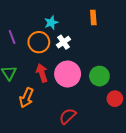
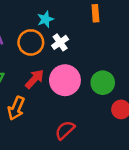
red arrow: (42, 73) -> (34, 79), turned 60

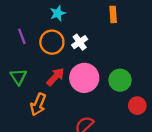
cyan star: (45, 19) -> (58, 13), moved

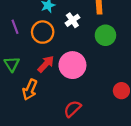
white cross: (80, 42) -> (72, 20), moved
green circle: (120, 80) -> (105, 35), moved

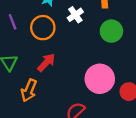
pink circle: (72, 65) -> (100, 79), moved

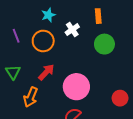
pink circle: (100, 79) -> (76, 87), moved

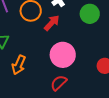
red arrow: (46, 72) -> (52, 23), moved

